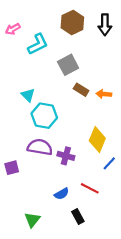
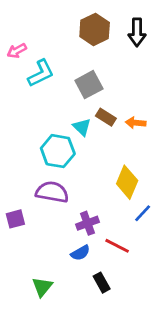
pink arrow: (13, 29) -> (17, 51), moved
cyan L-shape: (38, 44) -> (41, 73), moved
cyan triangle: (28, 95) -> (82, 127), moved
purple cross: (66, 156) -> (87, 223), moved, turned -35

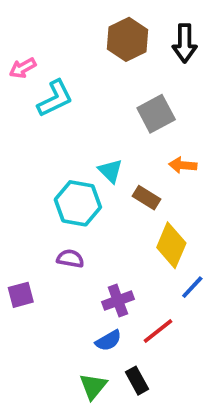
gray square: (89, 85) -> (156, 114), moved
brown rectangle: (106, 117) -> (147, 198), moved
purple semicircle: (52, 192) -> (70, 259), size x0.6
red line: (117, 246) -> (158, 331), turned -65
green triangle: (42, 287) -> (93, 386), moved

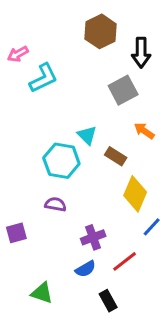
black arrow: (185, 43) -> (141, 53), moved
orange arrow: (183, 165) -> (144, 131), turned 30
green triangle: (93, 386) -> (42, 293), moved, turned -50

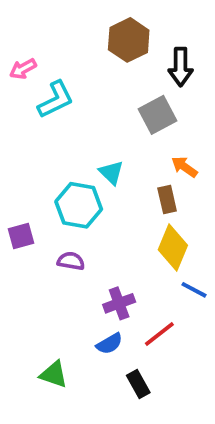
brown rectangle: (116, 156) -> (167, 200), moved, turned 45
blue line: (152, 227) -> (194, 290), turned 75
purple square: (16, 233) -> (21, 236), moved

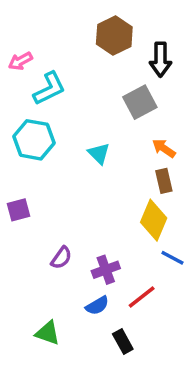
brown rectangle: (167, 200) -> (164, 181), moved
cyan hexagon: (79, 205) -> (34, 140), moved
purple semicircle: (71, 261) -> (61, 258), moved, turned 115

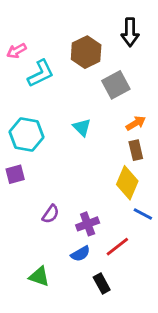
brown hexagon: (114, 35) -> (86, 52), moved
black arrow: (160, 59) -> (130, 32), moved
cyan hexagon: (34, 140) -> (26, 134), moved
orange arrow: (164, 148) -> (136, 123), turned 114

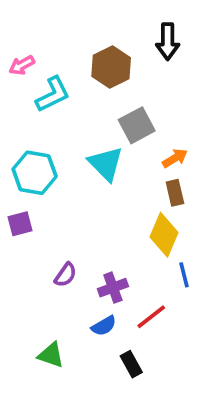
gray square: (116, 85) -> (137, 125), moved
cyan triangle: (82, 127) -> (106, 164), size x1.5
blue line: (143, 214) -> (184, 275), turned 48

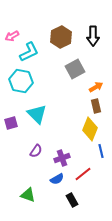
black arrow: (168, 41) -> (93, 36), moved
cyan triangle: (106, 164) -> (37, 114), moved
cyan hexagon: (35, 173) -> (21, 81), moved

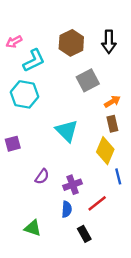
cyan triangle: (37, 114) -> (67, 131), moved
blue semicircle: (57, 179) -> (67, 209), turned -56

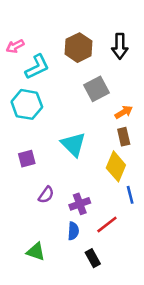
purple square: (13, 144) -> (27, 159), moved

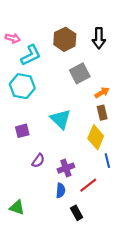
pink arrow: (15, 46) -> (13, 38), turned -136
green triangle: (36, 252) -> (17, 207), moved

